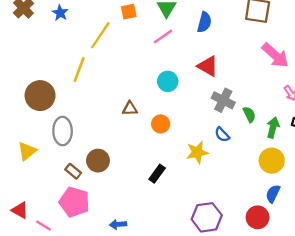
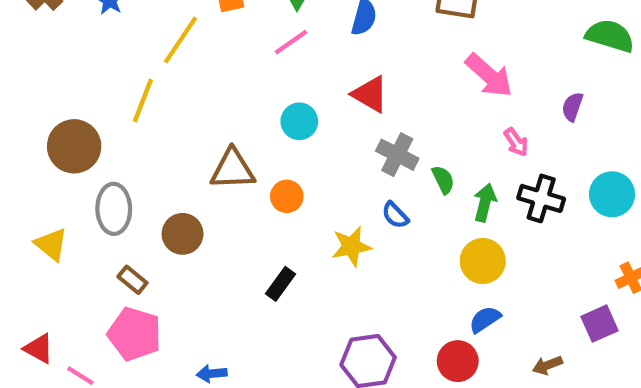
brown triangle: (130, 109) -> (233, 169), size x1.6
yellow triangle: (27, 151) -> (51, 244), turned -42
brown circle: (98, 161) -> (183, 234), moved
blue semicircle: (273, 194) -> (485, 319), turned 30

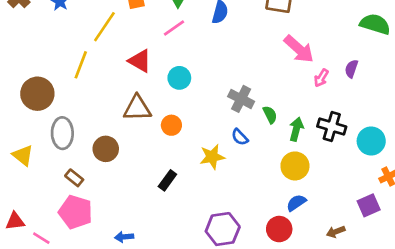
red triangle: (370, 94) -> (140, 61), moved
pink arrow: (516, 142) -> (321, 78), moved, turned 66
cyan circle: (612, 194) -> (371, 141), moved
red triangle: (39, 349) -> (15, 221), turned -36

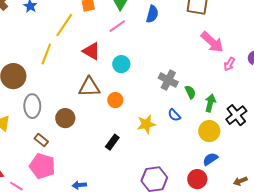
black cross: (332, 127) -> (236, 115), moved, turned 35
blue semicircle: (240, 137) -> (174, 115), moved

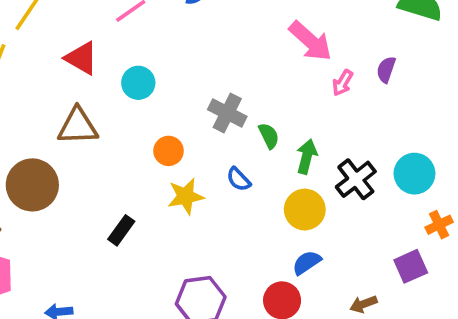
orange circle: (115, 100) -> (169, 151), moved
brown circle: (65, 118) -> (32, 185), size x1.4

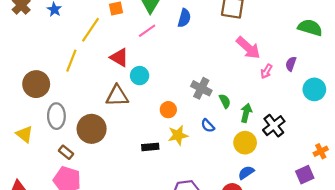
cyan circle: (138, 83) -> (140, 76), moved
cyan circle: (414, 174) -> (314, 89), moved
black rectangle: (121, 230) -> (150, 147), moved, turned 49

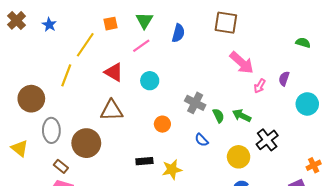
green semicircle: (310, 28) -> (303, 43), size x0.6
cyan circle: (140, 76) -> (150, 81), moved
green arrow: (246, 113) -> (242, 116), moved, turned -78
yellow star: (178, 135) -> (172, 170), moved

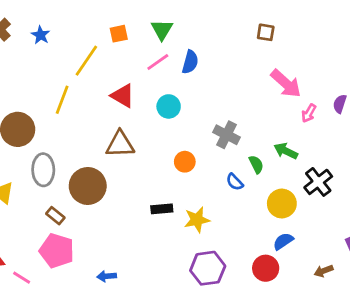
brown square: (226, 23) -> (266, 32), size x0.6
blue semicircle: (178, 33) -> (190, 62), moved
green semicircle: (218, 116) -> (256, 164), moved

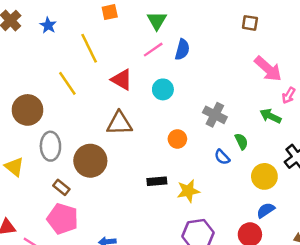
orange square: (119, 34) -> (110, 12), moved
yellow line: (86, 61) -> (89, 48), turned -60
yellow line: (62, 100) -> (67, 83), turned -55
green arrow: (286, 151) -> (270, 116), moved

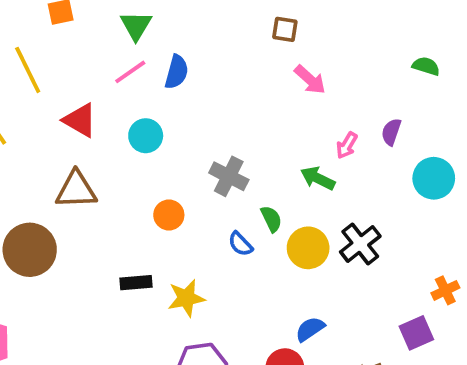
pink arrow: (268, 69) -> (310, 80), moved, size x0.7
yellow circle: (264, 176) -> (308, 248), moved

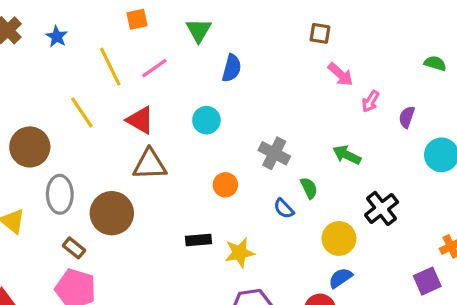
pink line: (130, 72) -> (154, 68), moved
red triangle: (80, 120) -> (140, 120), moved
pink arrow: (347, 145) -> (370, 101), moved
yellow circle: (308, 248) -> (339, 238), moved

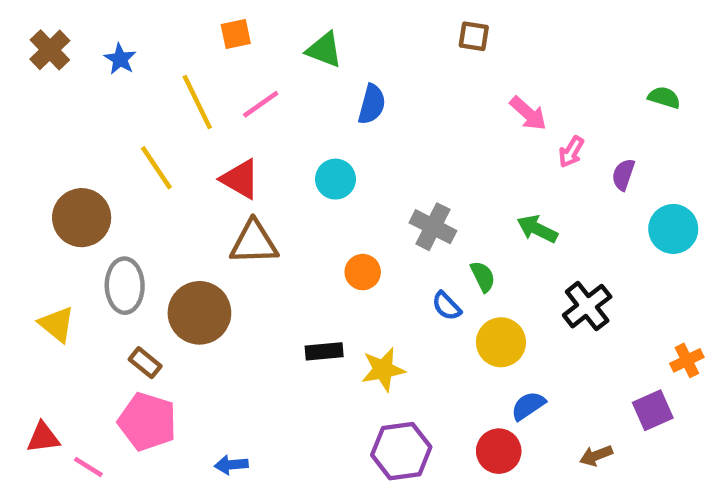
green triangle: (199, 30) -> (324, 50), turned -40
brown square: (320, 33) -> (474, 36), moved
yellow circle: (339, 238) -> (501, 342), moved

